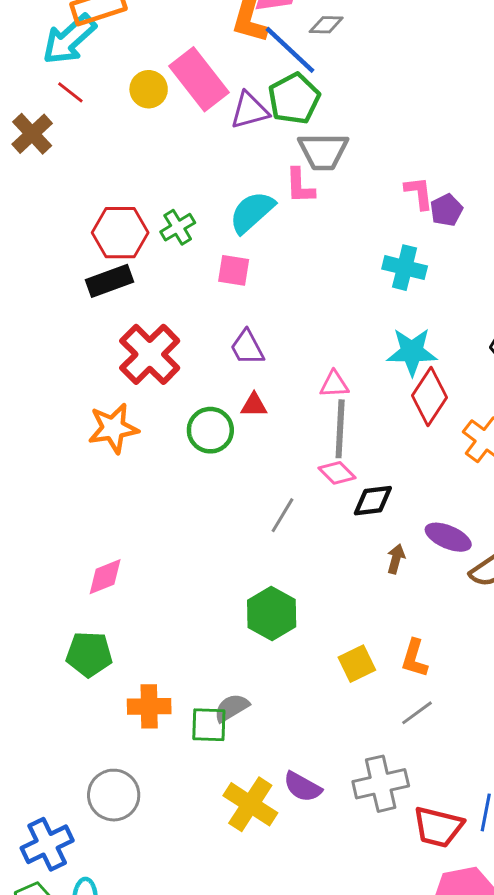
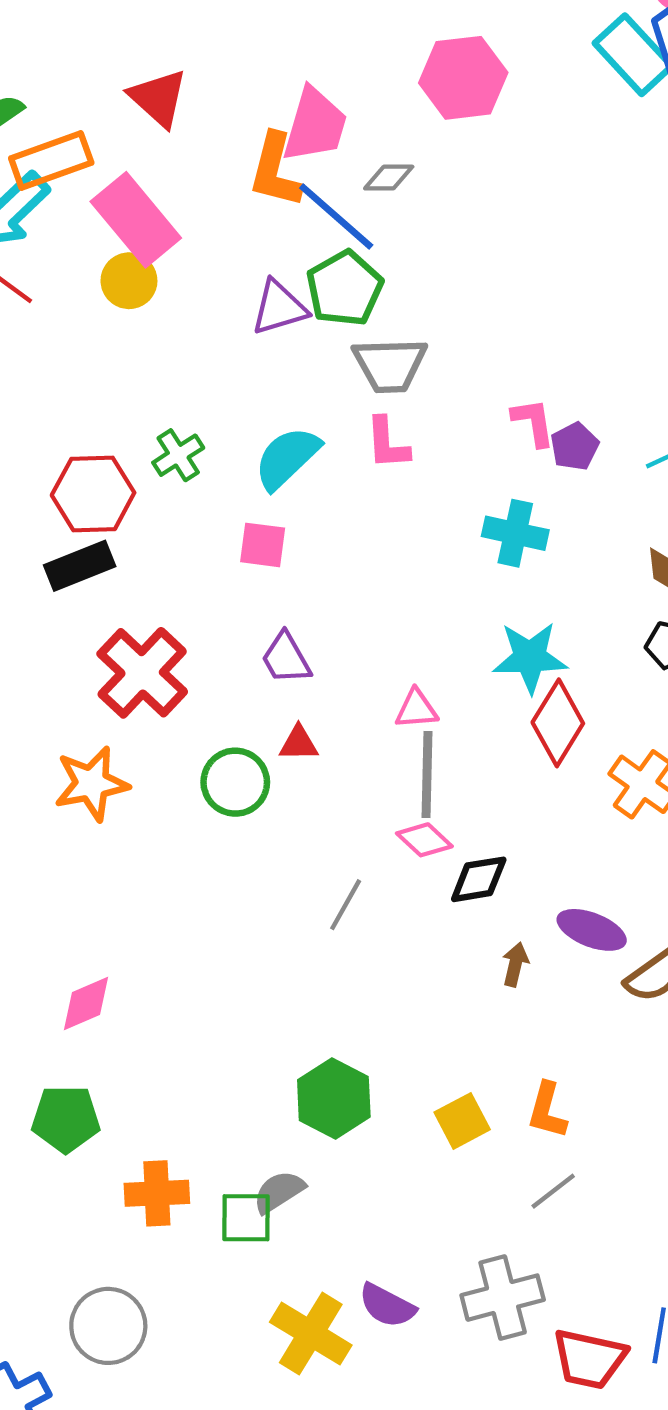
pink rectangle: (199, 79) -> (136, 220), moved
pink L-shape: (300, 186) -> (387, 443), moved
green cross: (178, 227) -> (178, 455), moved
green hexagon: (272, 613) -> (334, 1098), moved

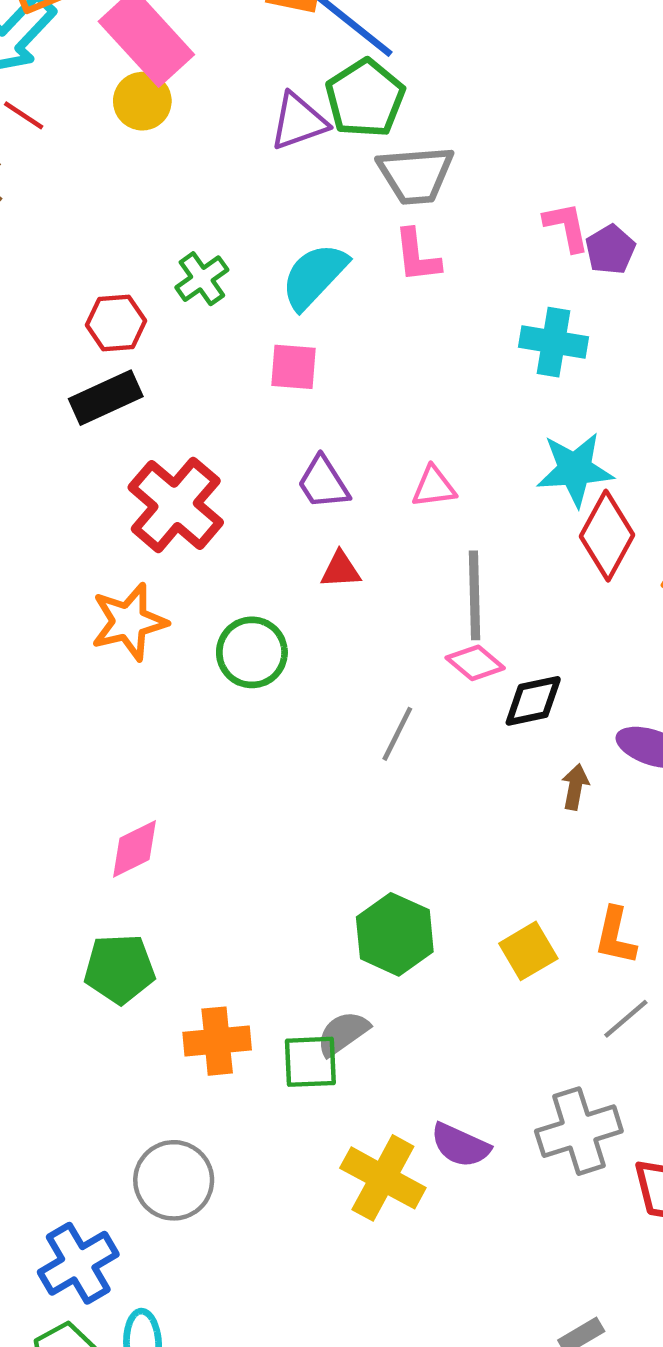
red hexagon: (93, 494) -> (116, 323), size x0.7
pink triangle: (416, 709) -> (434, 487), moved
green circle: (235, 782) -> (252, 652), moved

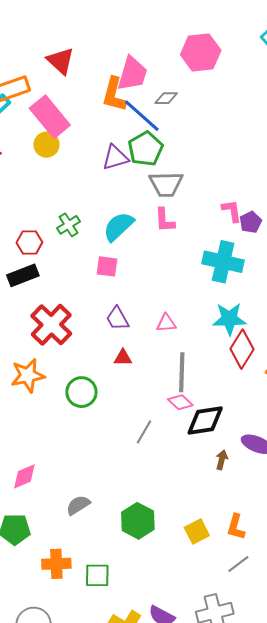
cyan cross: (554, 342) -> (223, 262), size x1.4
black diamond: (533, 701) -> (205, 421), size x1.4
gray semicircle: (343, 1033) -> (78, 505), moved

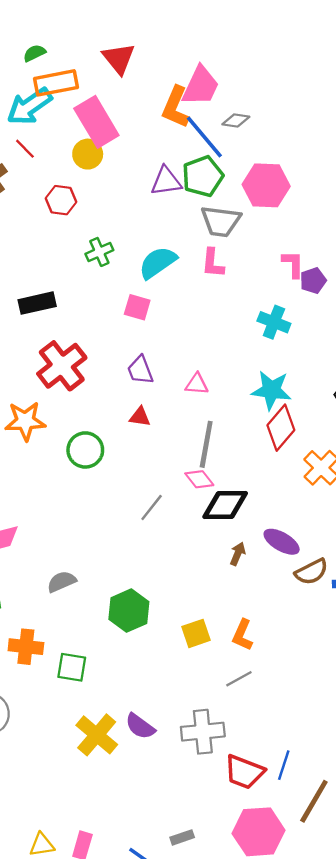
pink hexagon: (201, 53) -> (266, 185), moved
red hexagon: (29, 242) -> (61, 200), moved
cyan cross: (223, 262) -> (274, 322), size x0.7

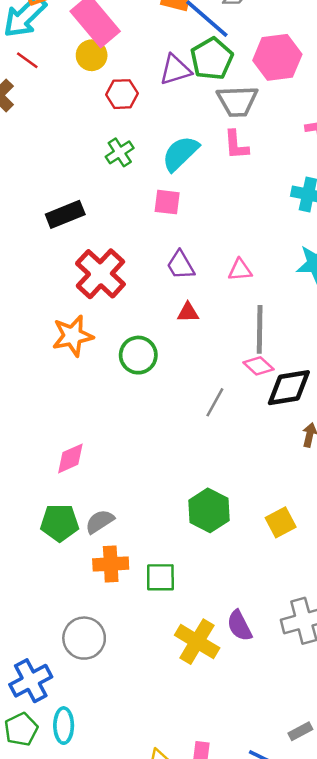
red hexagon: (61, 200) -> (122, 94), moved
gray semicircle: (62, 582) -> (100, 522), moved
purple semicircle: (140, 726) -> (239, 626), turned 36

